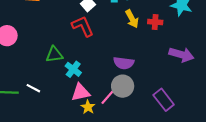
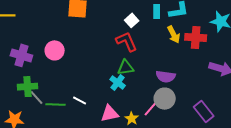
red cross: (155, 22) -> (196, 37), size x1.5
green triangle: (54, 55) -> (126, 67), moved
pink triangle: (81, 92) -> (110, 114), moved

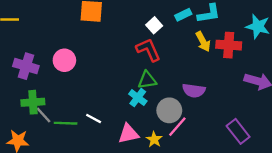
cyan rectangle: (157, 11) -> (183, 15), turned 64
gray circle: (165, 99) -> (169, 110), moved

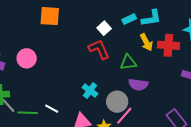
green triangle: (147, 80) -> (128, 62), moved

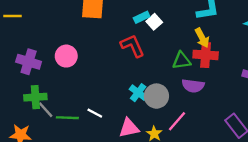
cyan rectangle: (129, 19) -> (142, 17), moved
red cross: (168, 45) -> (206, 55), moved
red L-shape: (99, 49) -> (132, 46), moved
gray circle: (117, 102) -> (156, 96), moved

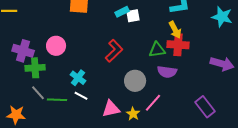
white square: (154, 22) -> (133, 16), turned 32
red L-shape: (132, 46) -> (114, 51), moved, turned 70
cyan cross: (138, 93) -> (78, 78), moved
green cross: (35, 97) -> (35, 68), moved

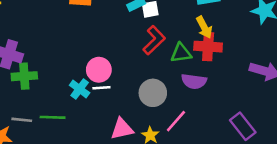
pink circle: (56, 46) -> (99, 70), moved
red L-shape: (114, 51) -> (154, 40), moved
gray line: (38, 93) -> (22, 120), moved, turned -42
white line: (81, 96) -> (101, 88), moved, turned -32

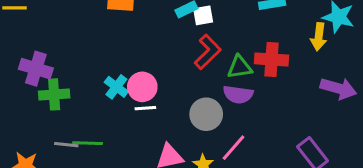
yellow arrow: (204, 27) -> (319, 37), moved, turned 35
purple semicircle: (194, 81) -> (238, 94), moved
cyan cross: (80, 89) -> (116, 87), moved
gray line: (22, 120) -> (66, 145), moved

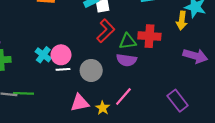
gray circle: (206, 114) -> (91, 70), moved

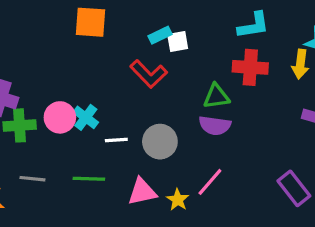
red L-shape: (106, 31) -> (149, 74), moved, turned 90
red cross: (149, 36) -> (250, 67), moved
pink circle: (61, 55) -> (60, 117), moved
green line: (23, 93) -> (89, 179), moved

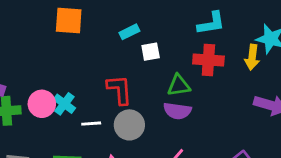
white square: (178, 42) -> (151, 52), moved
red L-shape: (149, 74) -> (119, 90), moved, turned -140

